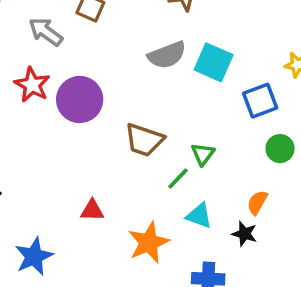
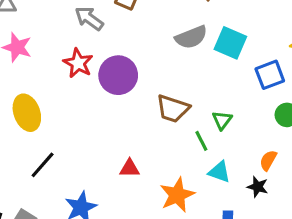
green line: (178, 179) -> (201, 141), turned -70

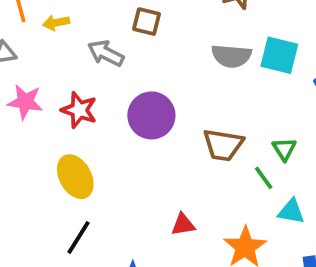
gray semicircle: (191, 37) -> (231, 56), turned 36
red star: (78, 63) -> (79, 110), moved
yellow ellipse: (27, 113) -> (75, 177), moved

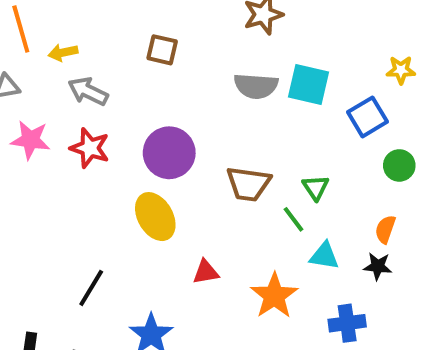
gray arrow: (106, 53) -> (88, 91), moved
yellow ellipse: (75, 177) -> (155, 217), moved

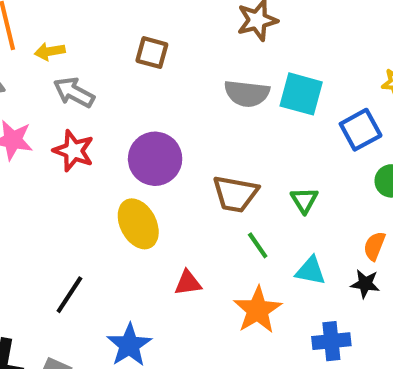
green line: (293, 219) -> (258, 245), moved

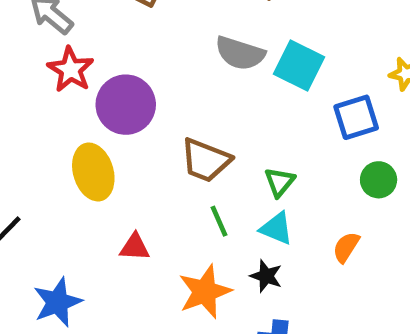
red star: (74, 151) -> (71, 70), moved
cyan triangle: (311, 271) -> (276, 228), moved
black star: (365, 284) -> (266, 276), moved

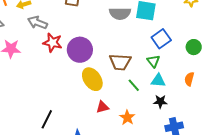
blue square: (356, 117) -> (161, 39), moved
yellow ellipse: (93, 172) -> (92, 79), moved
orange star: (205, 292) -> (127, 117), moved, size x0.7

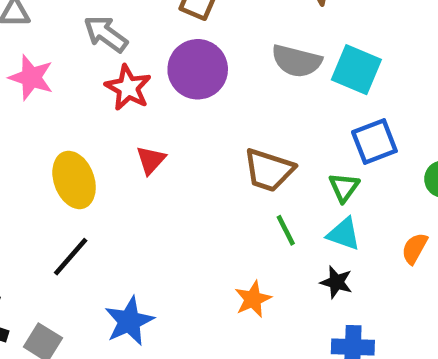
purple circle: (80, 50) -> (198, 69), moved
yellow ellipse: (92, 79) -> (74, 180), moved
red triangle: (102, 107) -> (151, 160), moved, turned -48

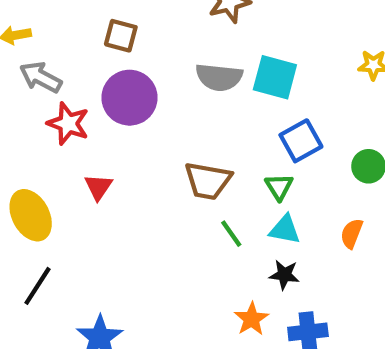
orange star: (253, 299) -> (252, 319), moved

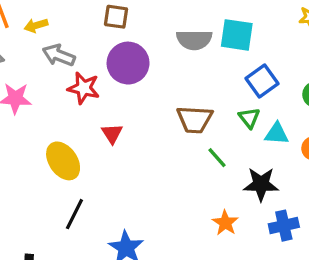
cyan triangle: (285, 230) -> (277, 134), moved
black star: (284, 275) -> (261, 184), size x1.5
orange star: (252, 319) -> (225, 223), moved

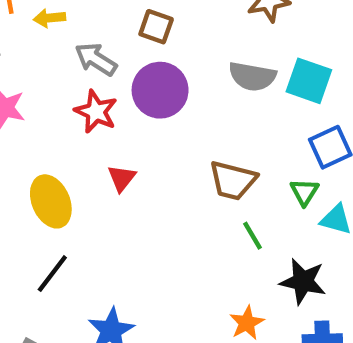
gray arrow: (59, 55) -> (96, 59), moved

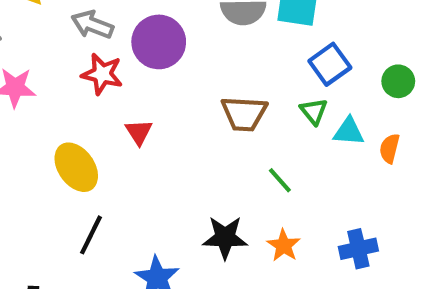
green line: (252, 236) -> (280, 180), moved
black star: (303, 281) -> (225, 238), moved

